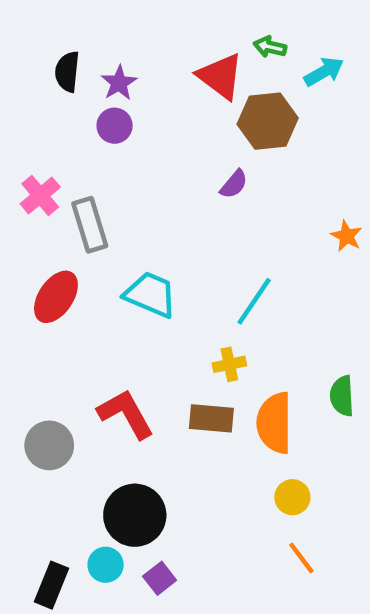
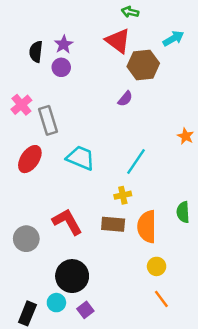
green arrow: (270, 47) -> (130, 12), moved
black semicircle: (67, 72) -> (36, 52), moved
orange star: (346, 236) -> (185, 136), moved

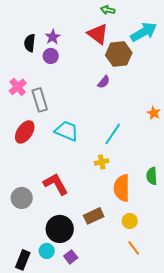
cyan arrow: (173, 38) -> (144, 32), size x1.5
brown rectangle: (113, 224) -> (94, 216), moved, turned -30

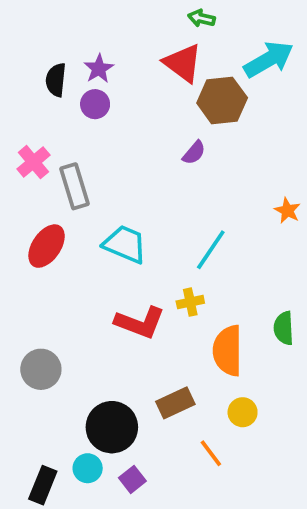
red L-shape: (56, 184) -> (140, 323), moved, turned 140
orange line: (134, 248) -> (211, 453), moved

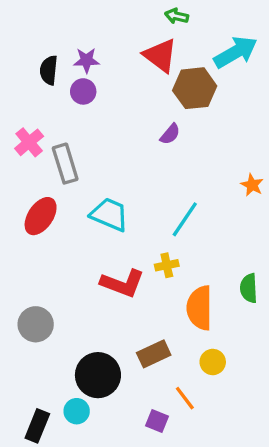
purple star: (99, 69) -> (86, 60), turned 30
purple square: (132, 479) -> (157, 421), moved, turned -30

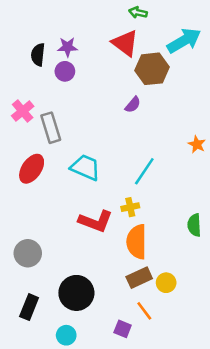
orange semicircle: (200, 308) -> (137, 242), moved
brown rectangle: (154, 354) -> (139, 278), moved
cyan circle: (77, 411) -> (66, 335), moved
black rectangle: (37, 426) -> (29, 307), moved

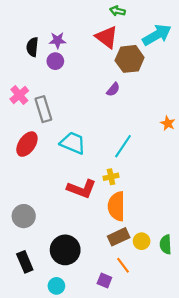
green semicircle: (194, 225) -> (166, 244), moved
black rectangle: (29, 307) -> (25, 262), turned -45

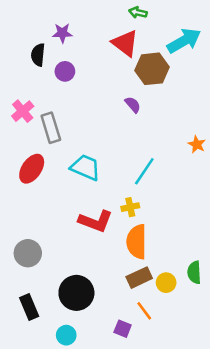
purple star: (58, 40) -> (62, 33), moved
purple semicircle: (113, 89) -> (133, 105), turned -80
green semicircle: (166, 244) -> (194, 272), moved

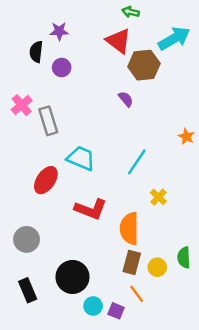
red ellipse: (32, 169) -> (46, 180), moved
yellow cross: (130, 207) -> (158, 197), moved, turned -35
brown rectangle: (139, 278) -> (132, 262), turned -50
cyan circle: (66, 335) -> (93, 306), moved

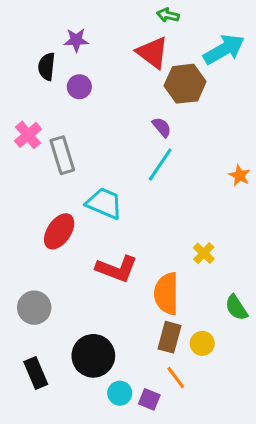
cyan line: (137, 162) -> (160, 165), moved
green semicircle: (184, 258) -> (236, 308), moved, turned -30

